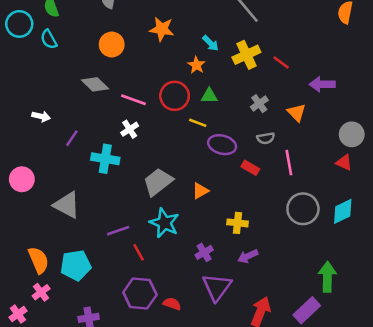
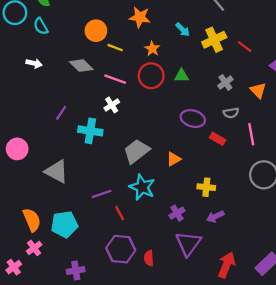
orange star: (196, 65) -> (152, 49), moved
white arrow: (41, 116) -> (34, 63), moved
yellow line: (198, 123) -> (115, 48), moved
red semicircle: (172, 304) -> (149, 258), turned -112

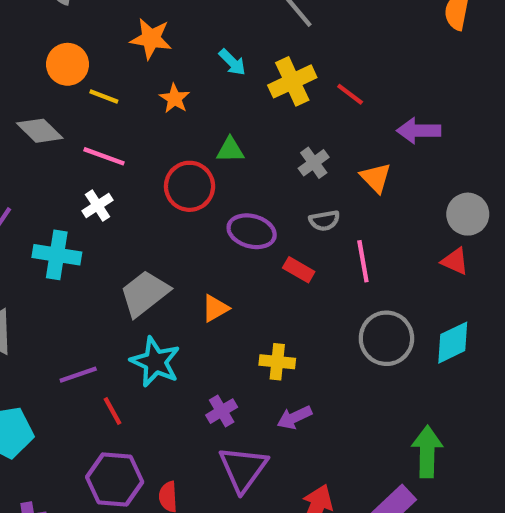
red circle: (151, 76) -> (190, 186), moved

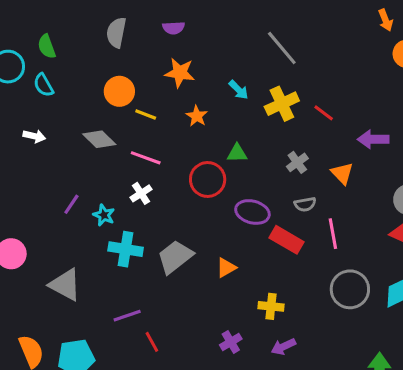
cyan cross: (57, 255) -> (126, 249), moved
red rectangle: (299, 270) -> (286, 240), size x1.5
cyan star: (155, 362) -> (104, 215), moved, size x0.6

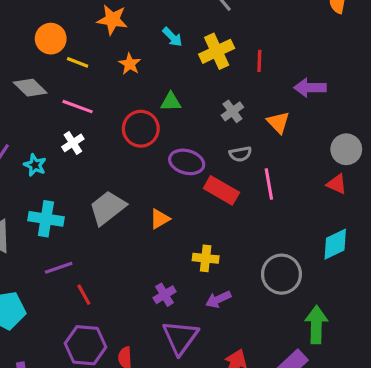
red line: (324, 113) -> (259, 61), turned 55
cyan cross: (126, 249) -> (46, 219), moved
gray circle: (350, 289) -> (281, 274), moved

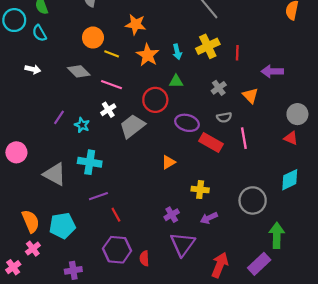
cyan arrow: (172, 37) -> (177, 52), moved, turned 32
orange star: (130, 64) -> (148, 55), size x1.5
gray trapezoid: (108, 208) -> (132, 126), moved

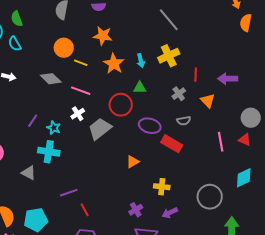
red line: (237, 53) -> (196, 75), moved
pink line: (244, 138) -> (221, 142), moved
cyan cross: (90, 162) -> (49, 152), moved
gray triangle: (55, 174) -> (29, 173), size x0.7

